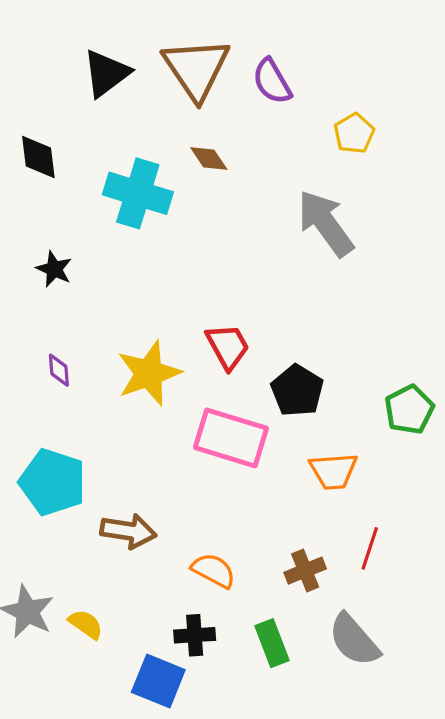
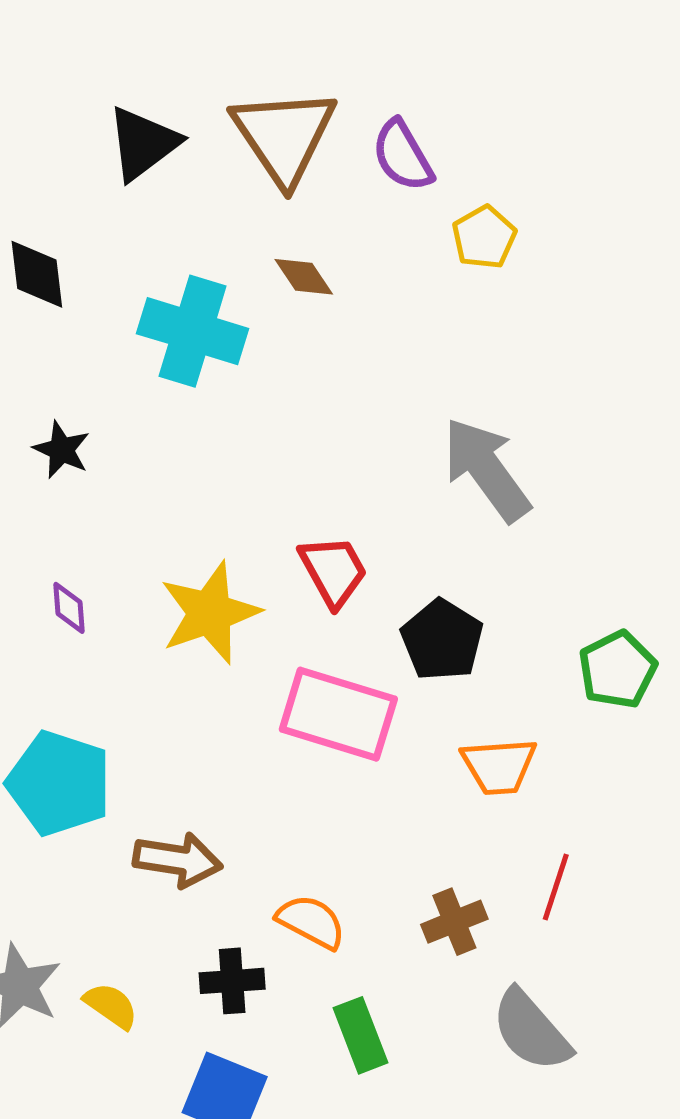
yellow pentagon: (354, 133) -> (484, 237), moved
gray arrow: (326, 223) -> (487, 469), moved
black cross: (195, 635) -> (232, 981), moved
green rectangle: (272, 643) -> (361, 1035), moved

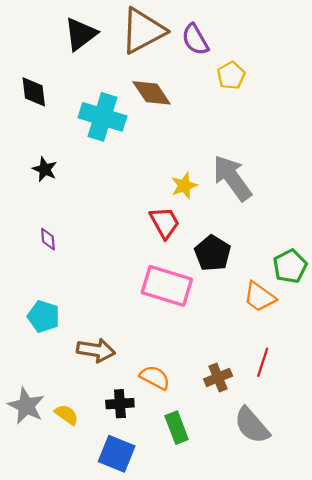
brown triangle: (284, 136) -> (143, 31), turned 36
brown diamond: (304, 277) -> (152, 93), size x1.5
yellow star: (210, 613) -> (184, 186), moved, size x0.6
orange trapezoid: (499, 766) -> (259, 297), moved, turned 40
cyan pentagon: (59, 783) -> (44, 316), size x0.7

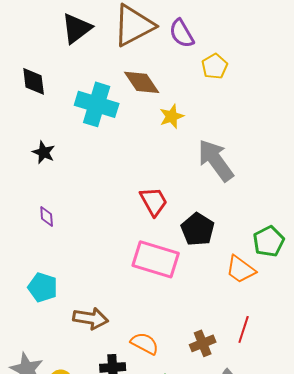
yellow star: (184, 186) -> (172, 116), moved

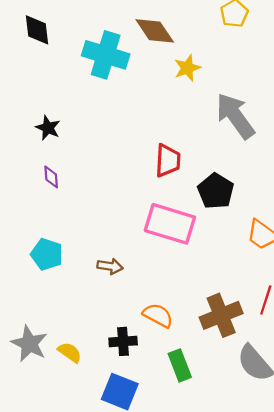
black star: (44, 152) -> (48, 128), moved
red trapezoid: (154, 201) -> (168, 161), turned 32
brown arrow: (91, 318) -> (110, 266), moved, size x0.7
brown cross: (203, 343) -> (221, 315), size x1.5

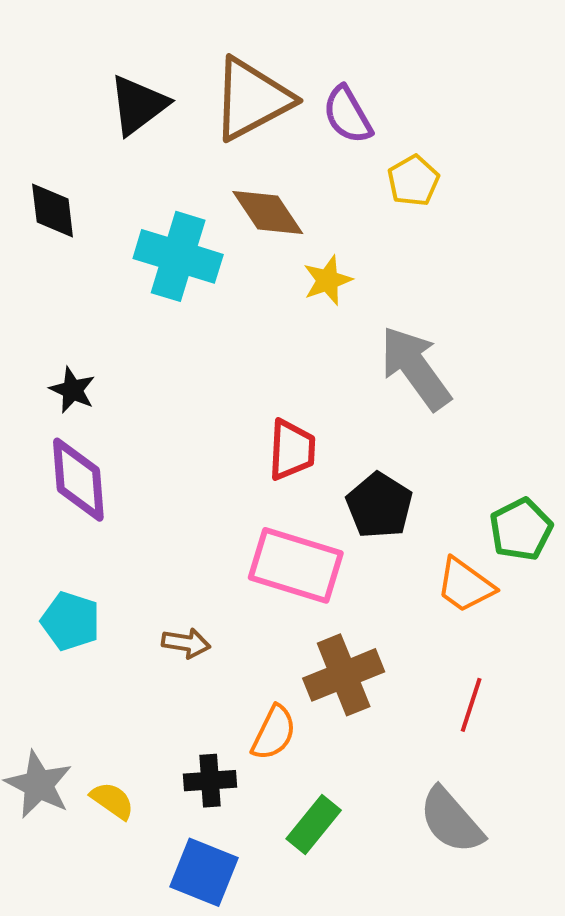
purple diamond: (51, 177) -> (78, 480), size x2.0
orange semicircle: (158, 315) -> (274, 733), turned 88
brown cross: (221, 315) -> (344, 675), moved
green rectangle: (180, 365) -> (314, 824), turned 60

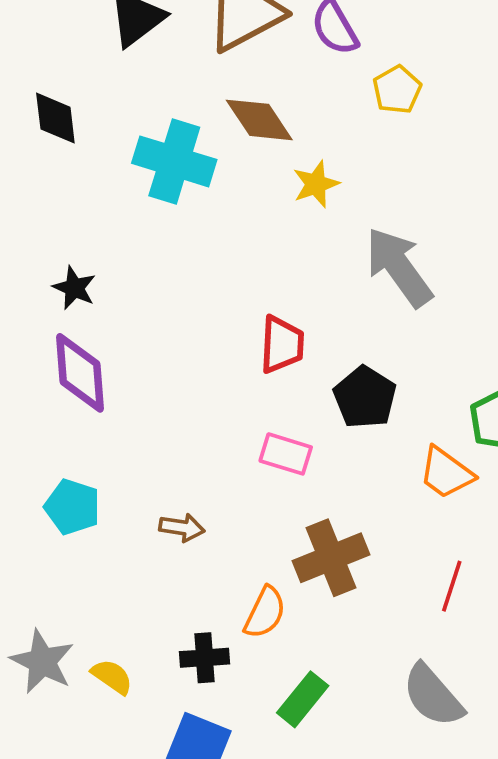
pink rectangle: (296, 565) -> (286, 454), size x0.6

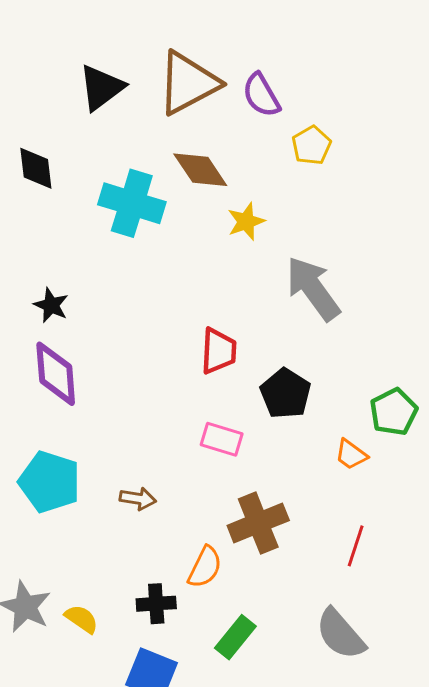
orange trapezoid: (446, 473) -> (351, 454), size x0.7
cyan pentagon: (72, 507) -> (50, 482), size x1.4

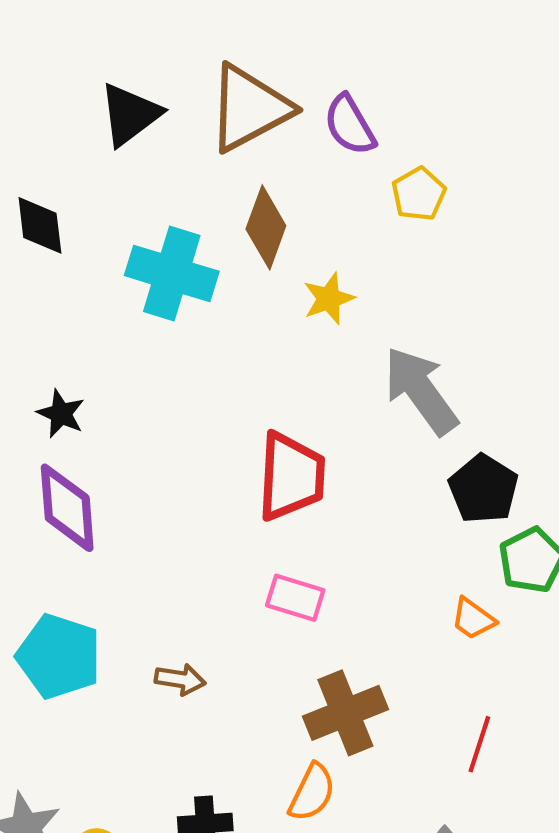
brown diamond: (200, 170) -> (266, 227), turned 54
red trapezoid: (219, 351) -> (291, 476), size x1.4
black pentagon: (286, 394) -> (484, 489), moved
orange semicircle: (205, 567) -> (312, 792), moved

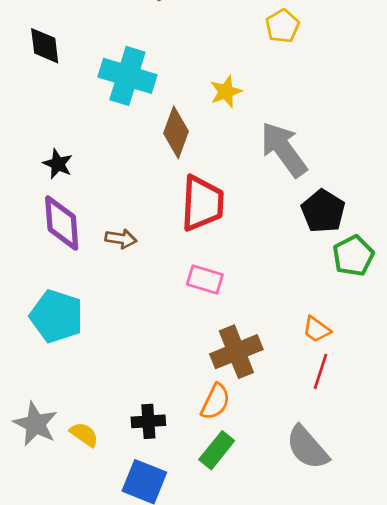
brown diamond: (266, 227) -> (176, 132), moved
orange trapezoid: (473, 619) -> (317, 329), moved
brown arrow: (180, 679) -> (121, 239), moved

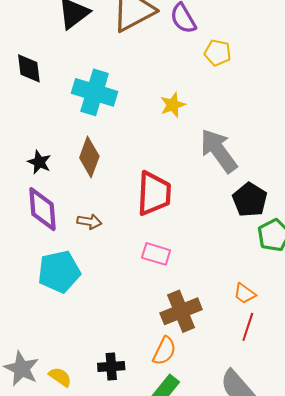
yellow pentagon: (282, 26) -> (218, 53), turned -30
brown diamond: (176, 132) -> (89, 157), moved
cyan pentagon: (56, 316) -> (59, 272), moved, turned -30

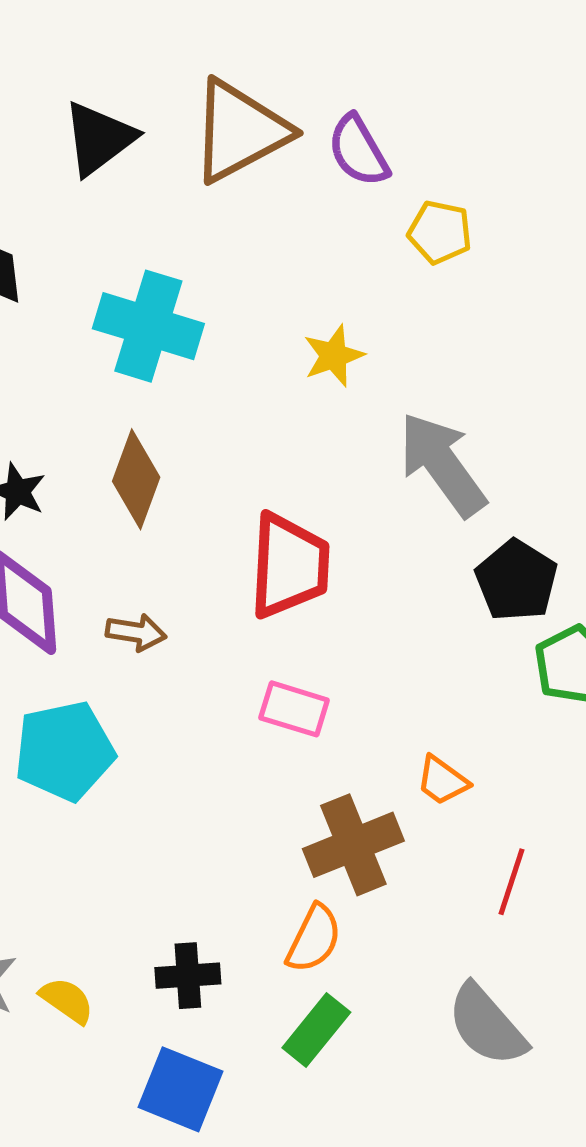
orange trapezoid: (245, 294) -> (442, 781), moved

